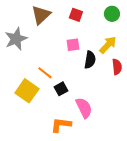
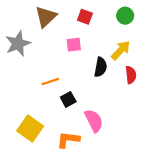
pink square: (73, 45) -> (74, 45), moved
orange line: (45, 73) -> (50, 82), turned -56
yellow square: (27, 91) -> (30, 129), moved

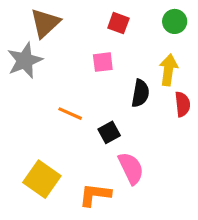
brown triangle: (46, 17) -> (45, 23), moved
yellow arrow: (121, 50) -> (168, 70), turned -35
orange line: (50, 82) -> (70, 114), turned 42
black square: (68, 99) -> (109, 132), moved

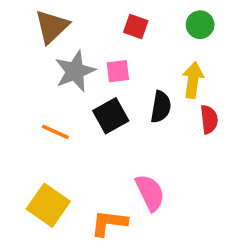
gray star: (25, 61) -> (75, 71), moved
orange line: (70, 114) -> (55, 132), moved
black square: (109, 132) -> (111, 116), moved, size x1.4

